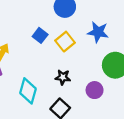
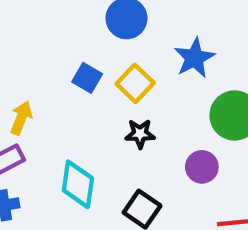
blue star: (98, 32) -> (194, 58), turned -30
black star: (63, 77) -> (140, 134), moved

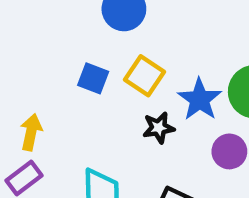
blue star: (194, 58) -> (200, 99), moved

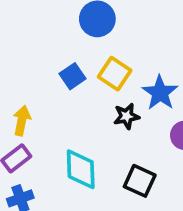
blue square: (93, 78) -> (72, 76), turned 35

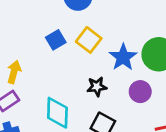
black star: (126, 116) -> (97, 87), moved

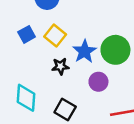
black star: (97, 87) -> (60, 66), moved

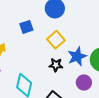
blue square: (27, 34) -> (26, 27), moved

